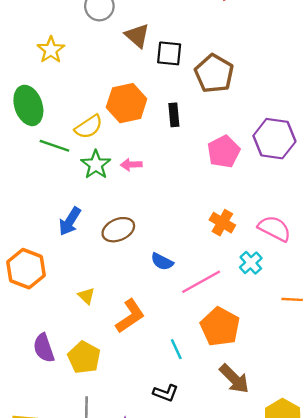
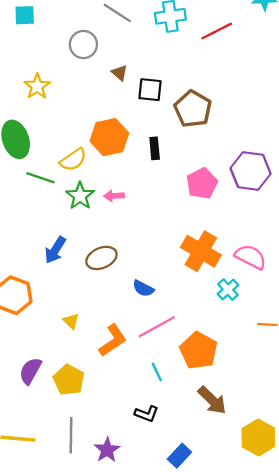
brown triangle: (137, 36) -> (120, 73), size x0.7
orange cross: (222, 223) -> (201, 251), size x1.6
pink line: (201, 282) -> (157, 327), moved
purple semicircle: (44, 348) -> (30, 371), turned 48

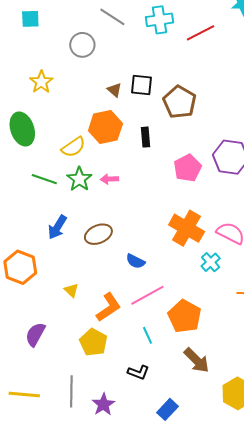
brown triangle: (120, 73) -> (114, 90), moved
green line: (40, 178) -> (44, 179), moved
yellow pentagon: (69, 380) -> (93, 342), moved

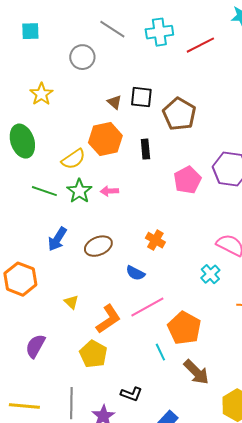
orange cross: (187, 228) -> (155, 240), moved, size x0.6
cyan line: (147, 335) -> (160, 352), moved
black L-shape: (138, 372) -> (131, 394), moved

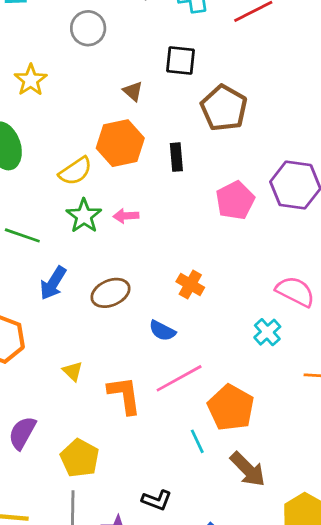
black square: (141, 97) -> (180, 60), moved
green line: (44, 191) -> (22, 235), moved
orange L-shape: (108, 319) -> (124, 395), turned -64
yellow pentagon: (93, 354) -> (80, 458), moved

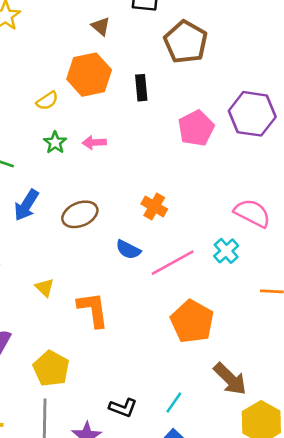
yellow semicircle: (75, 171) -> (47, 101), size x0.7
green star: (84, 216) -> (55, 143), size x0.7
pink line: (179, 378) -> (173, 263), moved
cyan line: (197, 441) -> (174, 402), moved, turned 60
brown arrow: (248, 469) -> (230, 379), moved

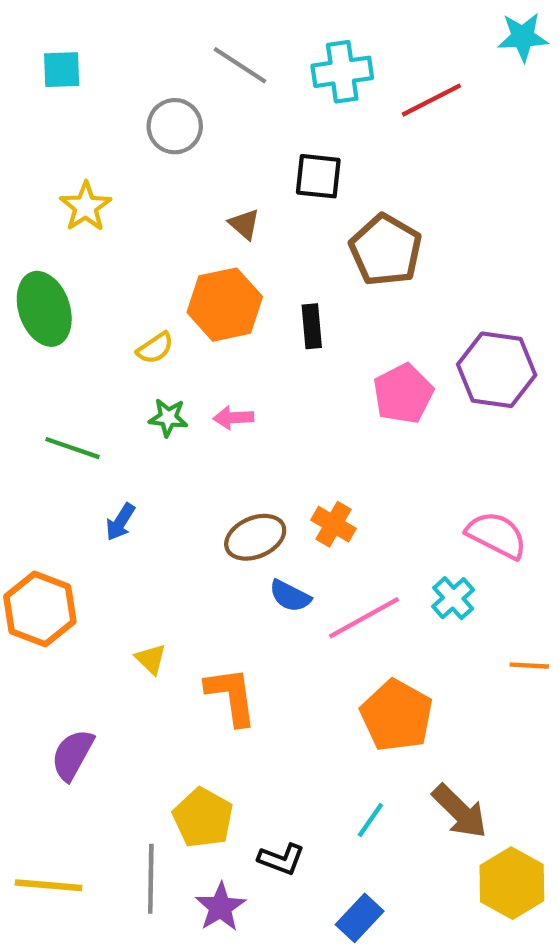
green star: (55, 143) -> (168, 418), turned -30
blue arrow: (26, 205) -> (120, 522), size x0.7
brown ellipse: (80, 214) -> (255, 537), moved
yellow pentagon: (51, 368) -> (203, 818), moved
cyan line: (174, 402) -> (370, 820), moved

